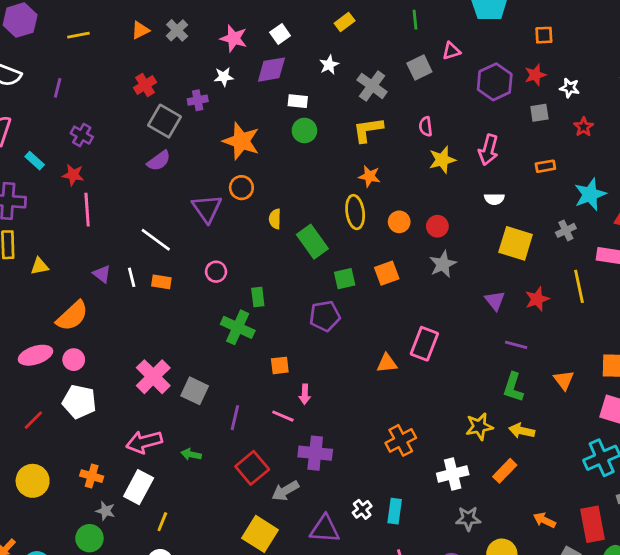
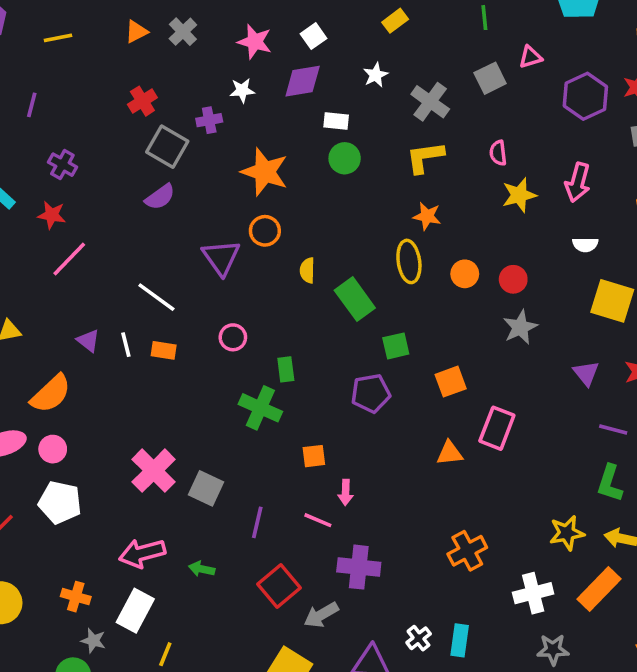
pink line: (87, 210) -> (69, 259), turned 48
orange square: (387, 273) -> (451, 382), moved
orange rectangle: (505, 471) -> (599, 589), size x1.4

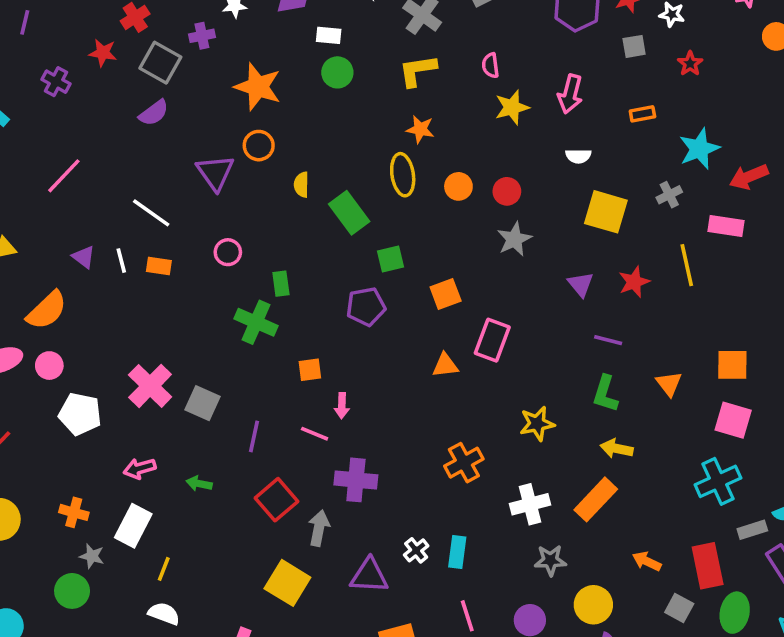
red star: (52, 215) -> (103, 53), moved
white pentagon: (60, 502) -> (80, 414), moved
yellow star: (567, 533) -> (537, 424), moved
pink arrow: (142, 553) -> (140, 468), size x0.7
gray arrow: (321, 615) -> (319, 528), turned 132

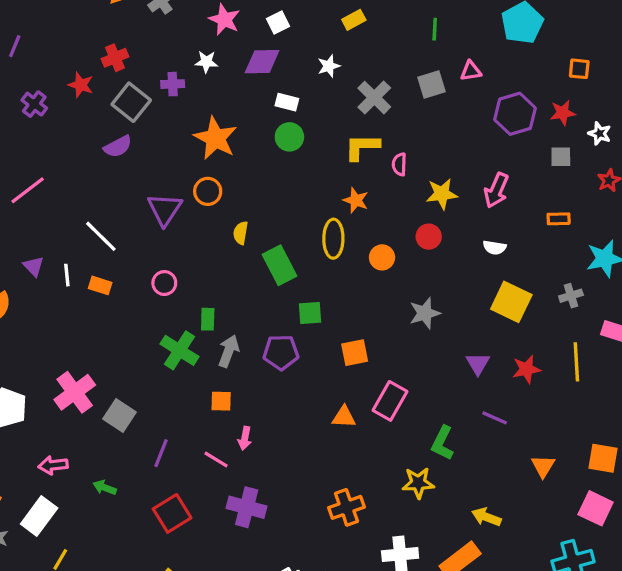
pink semicircle: (490, 65) -> (399, 164), moved
red circle: (507, 191) -> (429, 237), moved
green L-shape: (605, 394) -> (442, 443), moved
gray arrow: (319, 528) -> (229, 351), moved

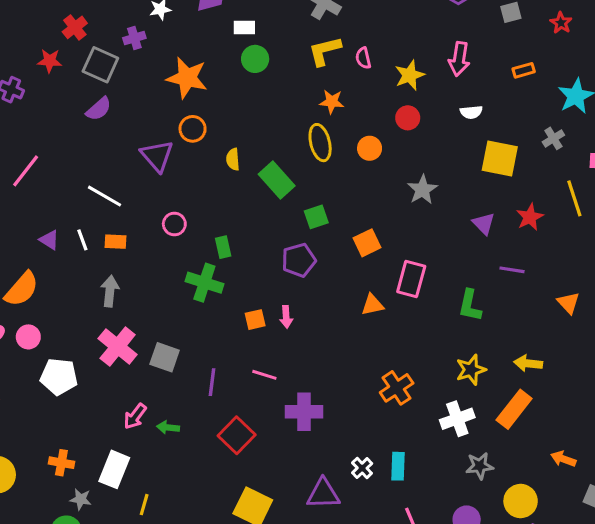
gray arrow: (229, 351) -> (110, 291), moved
pink arrow: (245, 438) -> (286, 317), moved
pink arrow: (53, 465) -> (135, 416), moved, turned -32
yellow star: (418, 483) -> (471, 370), moved

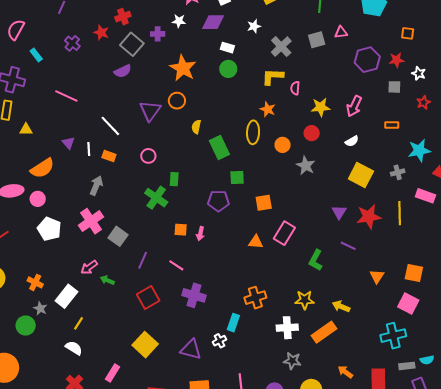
white semicircle: (471, 112) -> (352, 141), turned -40
pink line: (26, 171) -> (66, 96), turned 60
gray star: (422, 190) -> (306, 166), moved, turned -30
red star: (530, 217) -> (369, 217), size x1.4
cyan rectangle: (398, 466) -> (233, 323), moved

